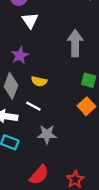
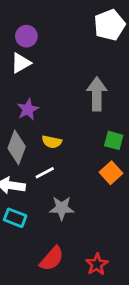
white triangle: (30, 20) -> (21, 63), moved, turned 36
white line: (33, 106) -> (45, 173), turned -56

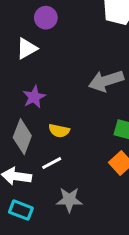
purple circle: (26, 36) -> (46, 18), moved
gray arrow: (97, 94) -> (106, 81), turned -108

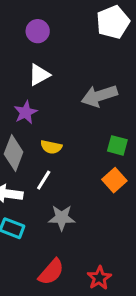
white triangle: (27, 48) -> (39, 75), moved
white line: (52, 163) -> (44, 180), turned -30

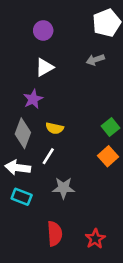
gray arrow: (99, 96) -> (95, 60), moved, size x0.6
green square: (117, 145) -> (110, 127), turned 36
red semicircle: (51, 272) -> (55, 234), turned -45

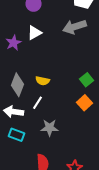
gray arrow: (95, 60) -> (74, 27), size x1.6
purple star: (33, 99) -> (14, 43), moved

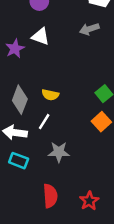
gray arrow: (74, 27) -> (89, 29), size x0.7
white triangle: (34, 33) -> (41, 36), turned 49

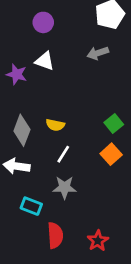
purple star: (15, 49) -> (17, 74), turned -30
white line: (44, 122) -> (63, 154), moved
cyan rectangle: (19, 161) -> (31, 206), moved

